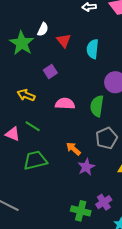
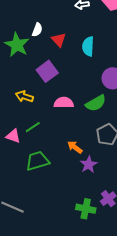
purple square: (50, 71) -> (47, 71), size x1.5
green semicircle: (97, 106) -> (96, 103), turned -125
green line: (33, 126) -> (33, 127), turned -63

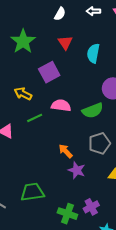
white semicircle: (37, 30) -> (60, 14), moved
green line: (33, 127) -> (35, 118), moved
green trapezoid: (37, 161) -> (32, 192), moved
purple star: (89, 165) -> (77, 170), turned -30

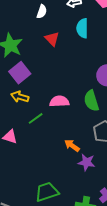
cyan semicircle: (93, 53) -> (82, 28), moved
purple square: (49, 72) -> (20, 73), moved
green semicircle: (93, 111) -> (91, 101), turned 105

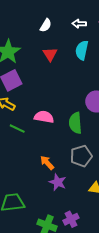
green line: (36, 118) -> (17, 129), turned 49

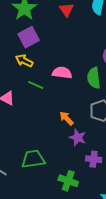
purple cross: (71, 219) -> (94, 159), moved, turned 35

